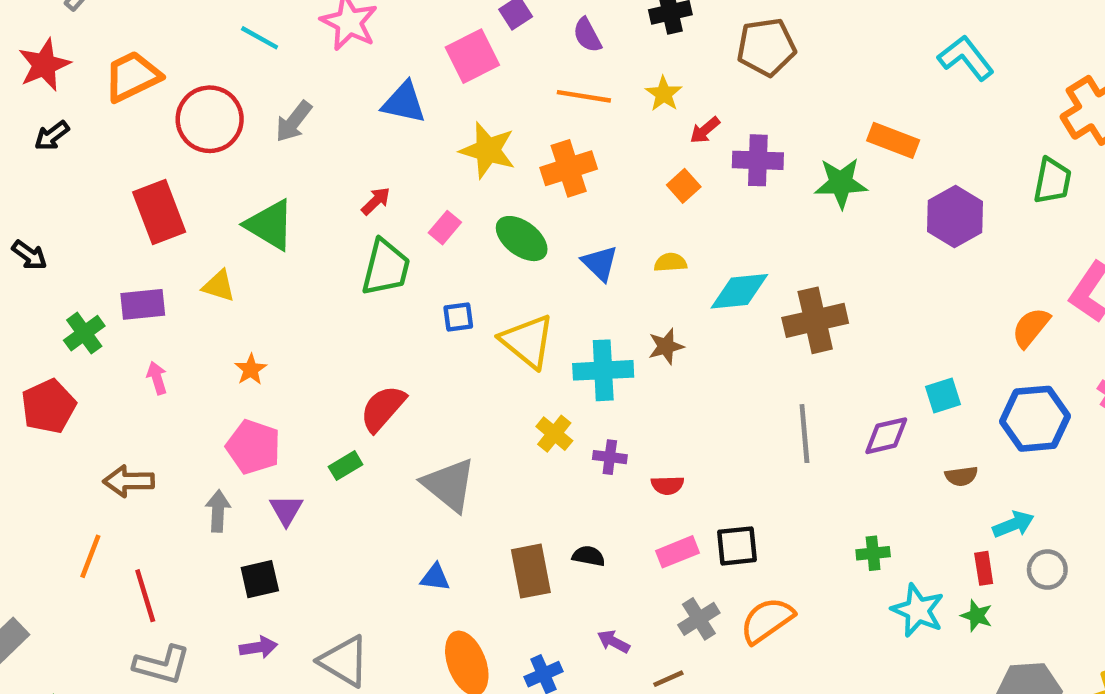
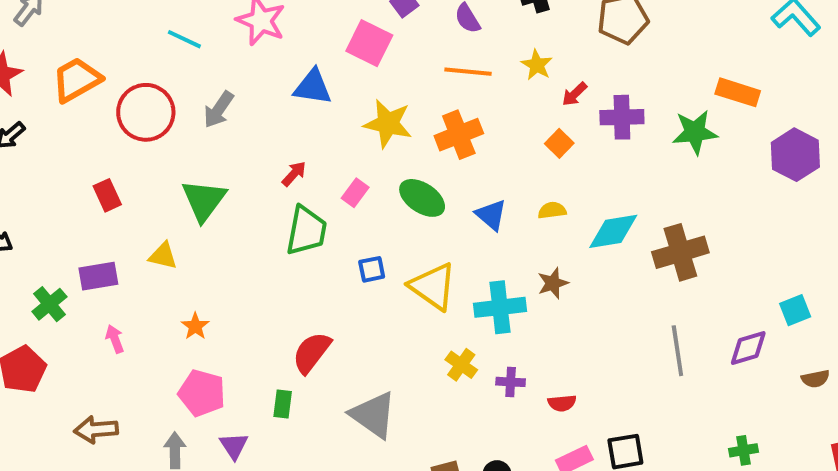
pink square: (472, 56) -> (369, 43), turned -33
red rectangle: (159, 212) -> (107, 195), size x0.6
green triangle: (270, 225) -> (204, 200), turned 39
green rectangle: (346, 466) -> (283, 404), turned -48

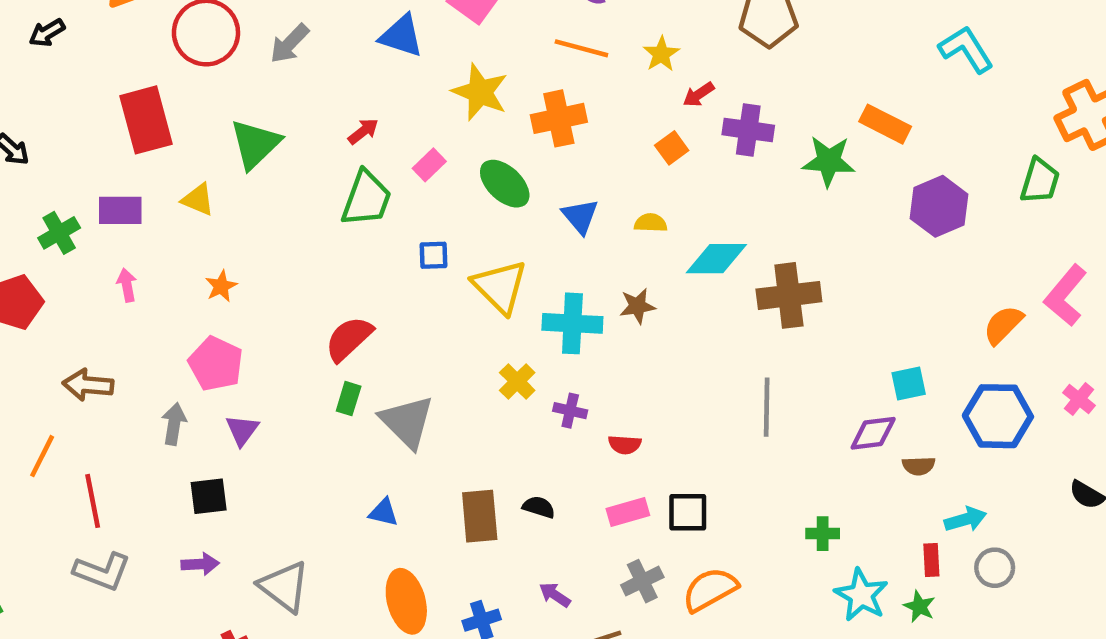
red rectangle: (107, 195) -> (146, 120), size x1.8
purple diamond: (748, 348) -> (873, 433), moved
green rectangle: (283, 404) -> (349, 399), moved

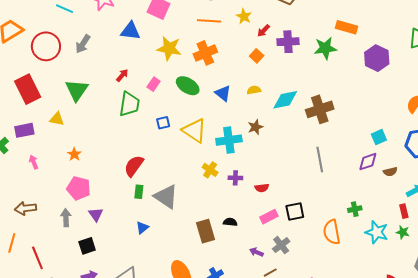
blue triangle: (384, 512) -> (142, 228), moved, turned -40
orange semicircle: (710, 589) -> (332, 232), moved, turned -60
purple arrow: (555, 595) -> (256, 252), moved

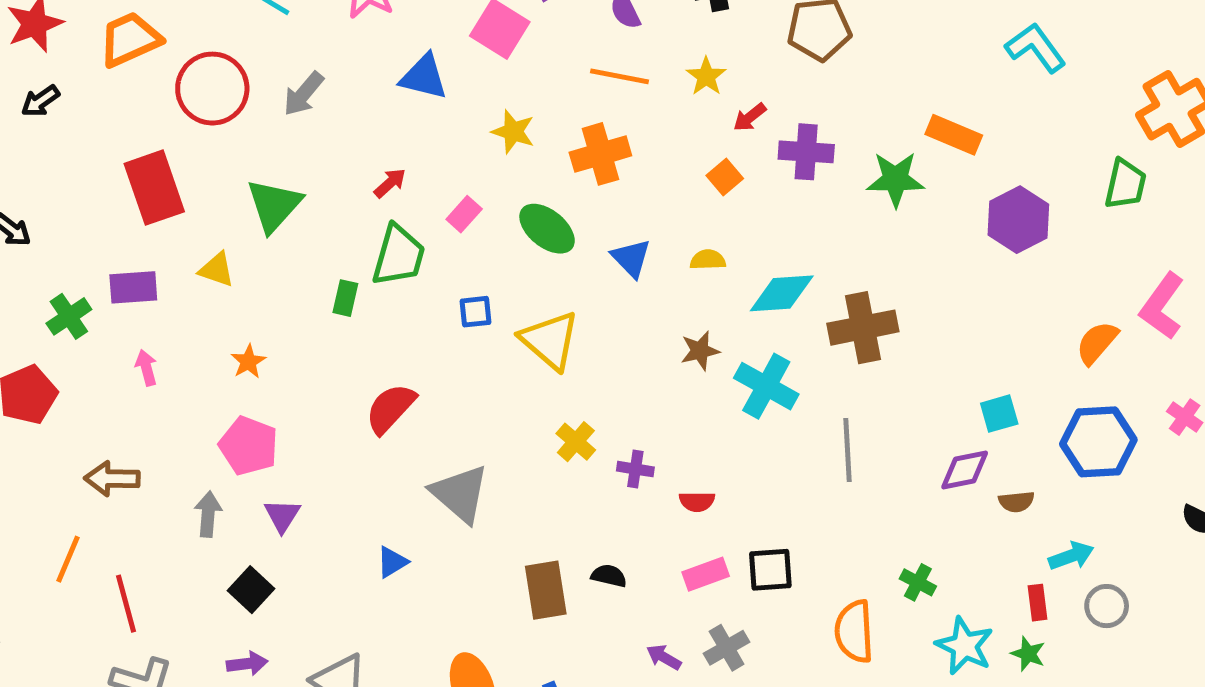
yellow star: (169, 48) -> (513, 132), size x0.7
cyan cross: (229, 140) -> (766, 386), moved, turned 30
green rectangle: (139, 192) -> (345, 298), moved
green cross: (355, 209) -> (918, 582), turned 32
black square: (87, 246) -> (251, 590), turned -36

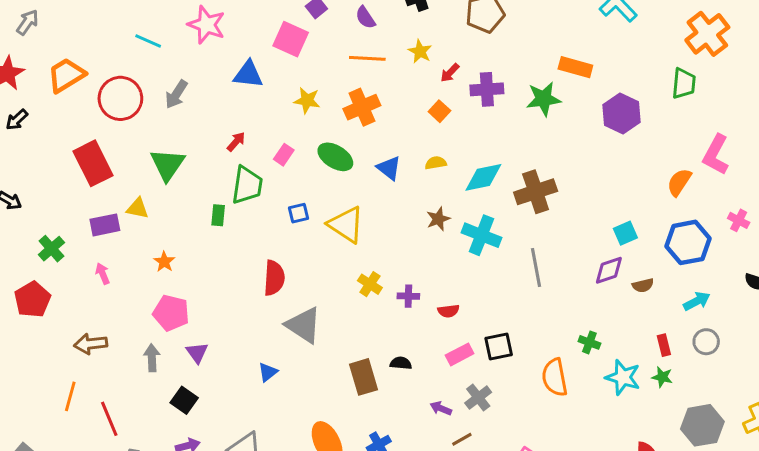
purple rectangle: (133, 287) -> (105, 225), moved
red semicircle: (390, 408) -> (274, 278), moved, turned 148
cyan arrow: (1071, 556) -> (697, 301), moved

